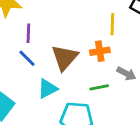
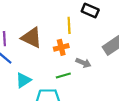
brown triangle: (65, 58) -> (32, 38), moved, turned -40

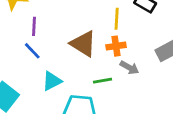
brown triangle: (32, 38) -> (83, 44), moved
orange cross: (61, 47) -> (116, 46), moved

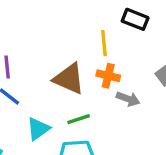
orange cross: (116, 46) -> (108, 76), turned 30
green line: (102, 81) -> (79, 119), moved

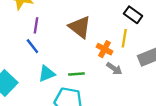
yellow line: (104, 43) -> (124, 38), moved
brown triangle: (69, 79) -> (80, 27), moved

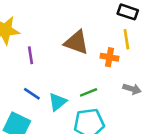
blue line: (32, 46) -> (32, 94), moved
gray arrow: (114, 69) -> (132, 89), moved

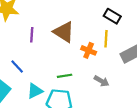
purple line: (30, 55) -> (32, 35), moved
cyan triangle: (58, 102) -> (35, 91), moved

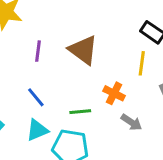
orange cross: (89, 50) -> (114, 93), moved
blue line: (17, 66) -> (36, 97), moved

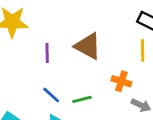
green line: (80, 112) -> (82, 99), moved

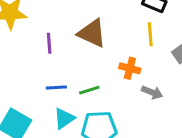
blue line: (51, 95) -> (56, 88), turned -42

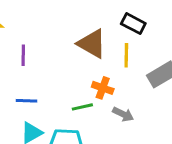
brown triangle: (92, 33) -> (92, 44), moved
green line: (89, 90) -> (82, 107), moved

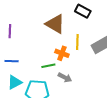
yellow line: (126, 55) -> (77, 42), moved
gray arrow: (123, 114) -> (65, 77), moved

